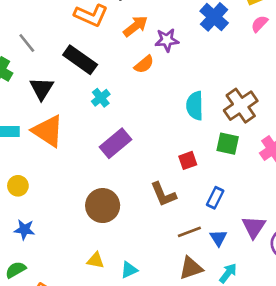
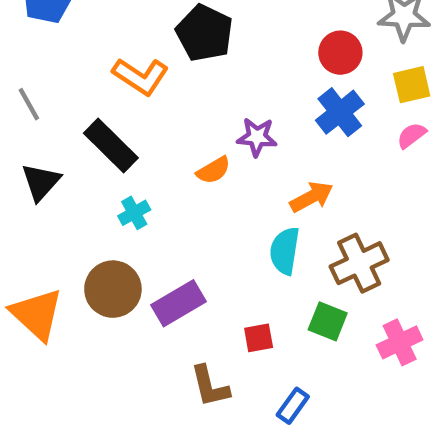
orange arrow: (136, 26) -> (312, 197), moved
orange triangle: (48, 131) -> (37, 314), moved
purple rectangle: (116, 143) -> (178, 303), moved
brown circle: (103, 206) -> (113, 289), moved

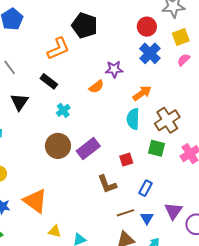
orange L-shape: (141, 76) -> (58, 49), turned -50
black rectangle: (111, 146) -> (49, 81), size x0.7
orange triangle: (37, 314) -> (35, 201), moved

